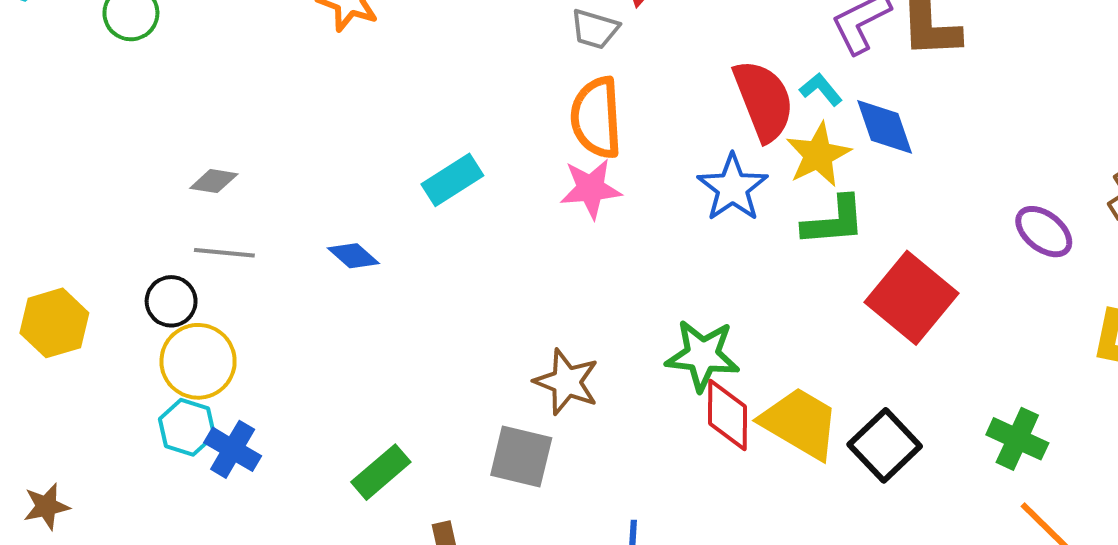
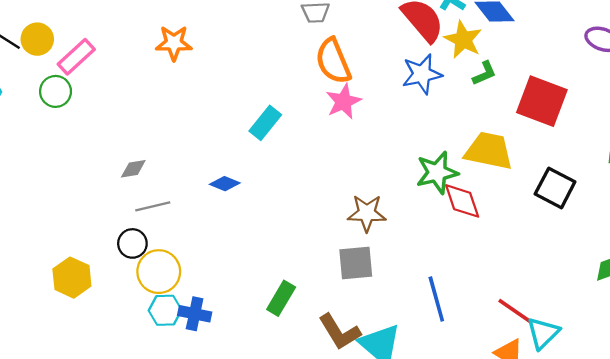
blue star: (733, 188) -> (422, 74), turned -30
green L-shape: (834, 221) -> (484, 73), size x0.7
yellow trapezoid: (800, 423) -> (489, 151), moved

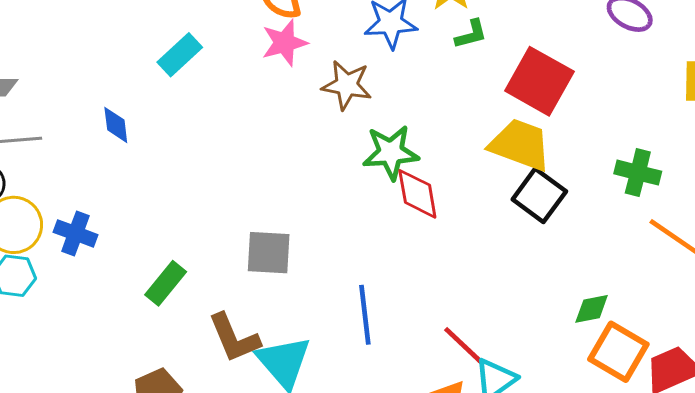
yellow trapezoid: (489, 151) -> (520, 145), moved
blue diamond: (225, 184) -> (116, 125), turned 52
brown star: (367, 213) -> (347, 85), moved
blue cross: (195, 314) -> (75, 233), moved

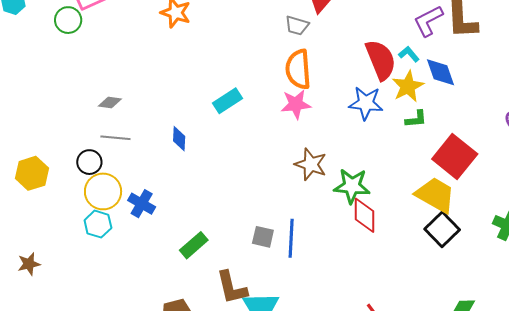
brown star: (347, 85) -> (311, 164), moved
gray square: (269, 253) -> (263, 237), size x0.7
blue line: (365, 315) -> (291, 238), moved

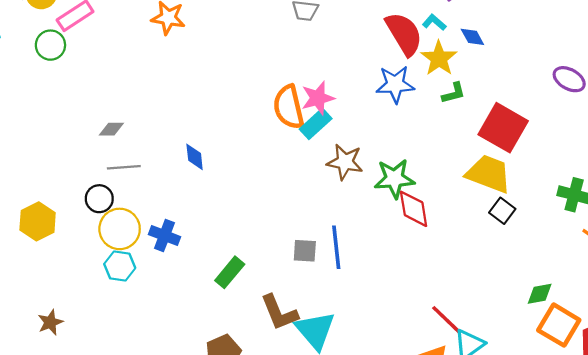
orange semicircle: (298, 69) -> (289, 107), moved
blue diamond: (441, 72) -> (472, 37), size x0.7
cyan rectangle: (228, 101) -> (316, 124), moved
black square: (442, 229) -> (502, 211), size x0.7

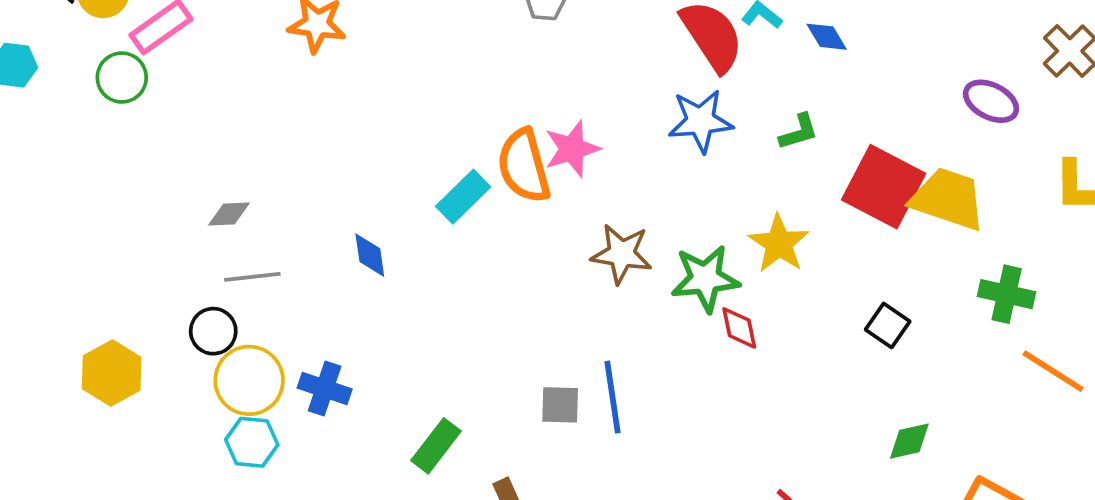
yellow star: (439, 58) -> (779, 244), moved
cyan rectangle: (316, 124) -> (463, 197), moved
yellow trapezoid: (489, 174) -> (948, 199), moved
red diamond: (414, 209) -> (739, 328), size x0.7
green diamond: (540, 294) -> (909, 441), moved

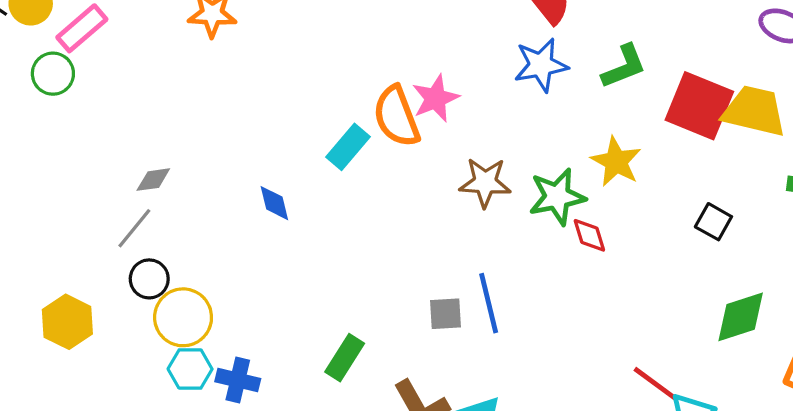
green L-shape: (799, 132) -> (624, 67), size x1.4
gray line: (252, 277) -> (134, 228), moved, turned -39
blue cross: (325, 388) -> (238, 380), moved
green diamond: (909, 441) -> (741, 317), size x1.5

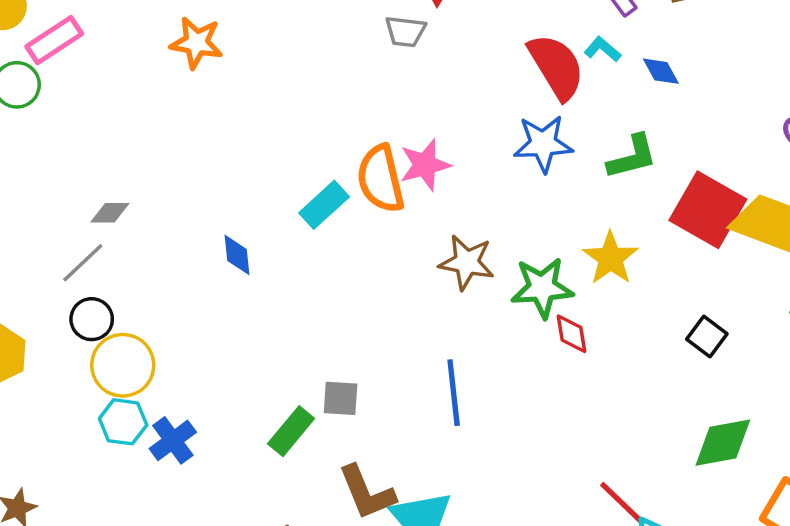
gray square: (445, 314) -> (341, 398), moved
blue cross: (238, 380) -> (173, 440), turned 33

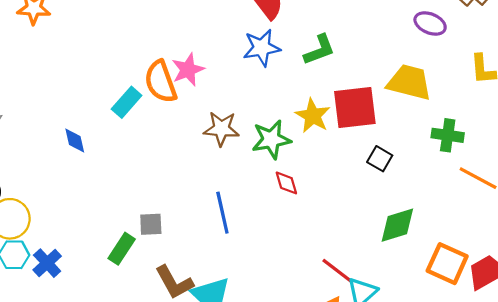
red square: (708, 210) -> (355, 107), moved, turned -30
red diamond: (571, 334) -> (286, 183), moved

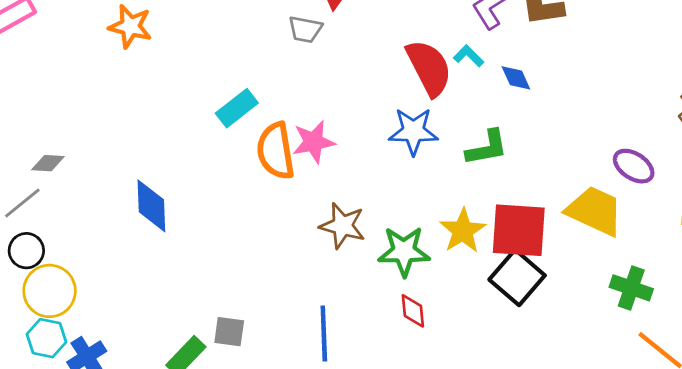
purple ellipse: (430, 24) -> (634, 166), moved
cyan rectangle: (127, 102) -> (237, 108), moved
blue diamond: (75, 140) -> (151, 206), size x1.5
black square: (380, 159) -> (517, 277), moved, size x1.6

